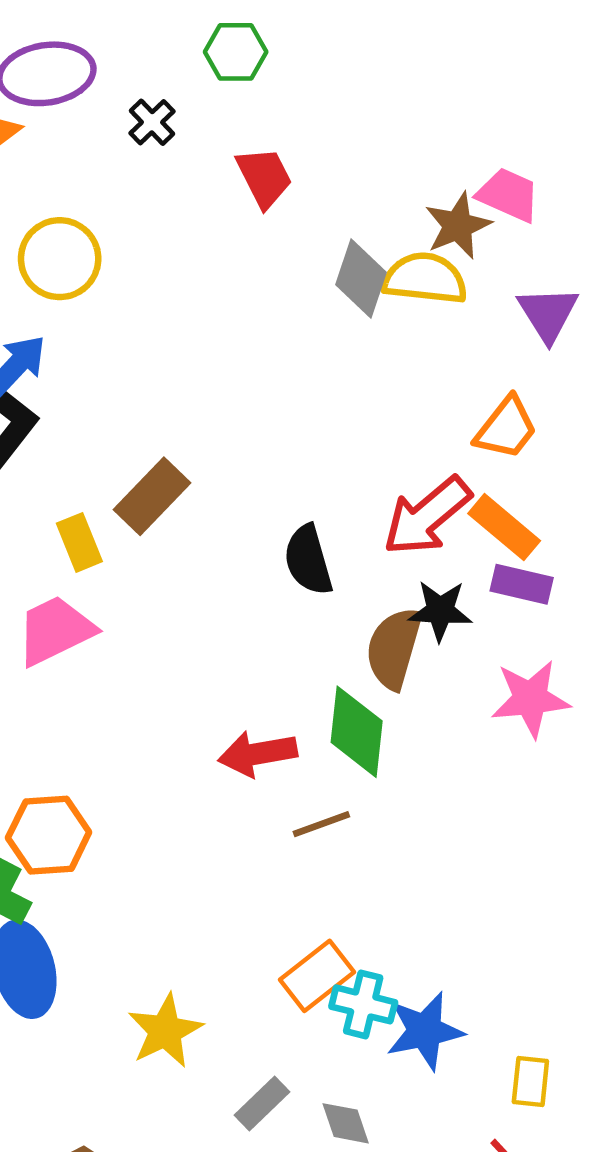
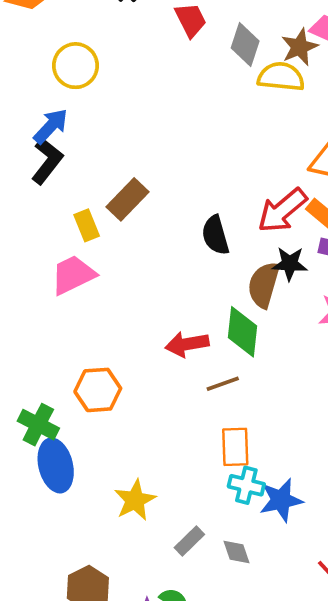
gray diamond: (361, 278) -> (245, 45), moved
orange hexagon: (49, 835) -> (98, 390), moved
orange rectangle: (317, 976) -> (235, 447), moved, turned -54

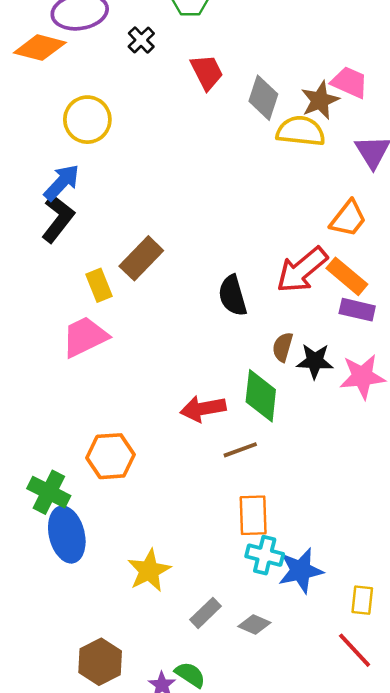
black star: (290, 264) -> (315, 361), moved
brown semicircle: (264, 285) -> (283, 347), size x0.6
gray diamond: (236, 552) -> (254, 624), turned -48

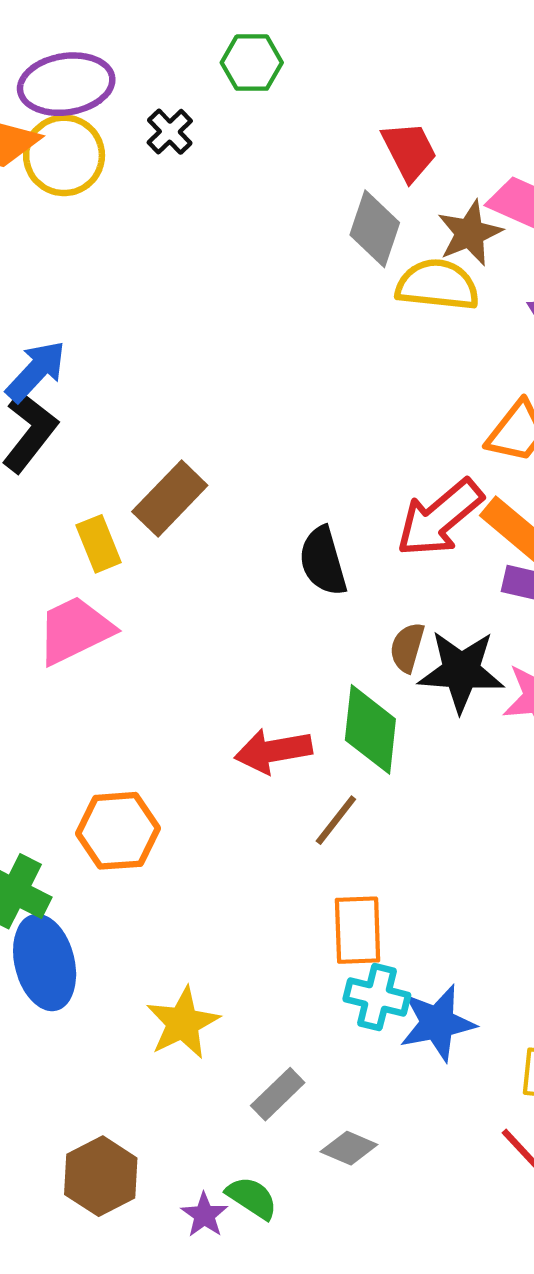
red trapezoid: (207, 72) -> (409, 151), moved
yellow circle: (87, 120) -> (64, 155), moved
black star: (315, 361) -> (461, 671), size x1.4
brown line: (240, 450) -> (336, 820), turned -32
gray diamond: (254, 624) -> (349, 1148), moved

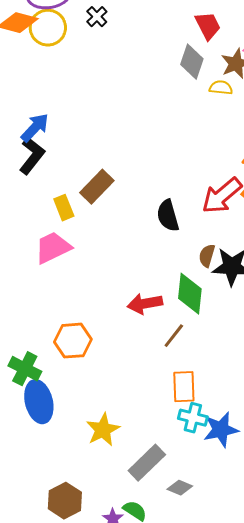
yellow semicircle: (437, 285) -> (221, 88), size x0.6
gray rectangle: (278, 1094) -> (147, 463), size x1.5

